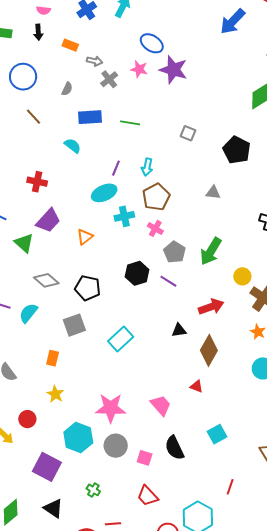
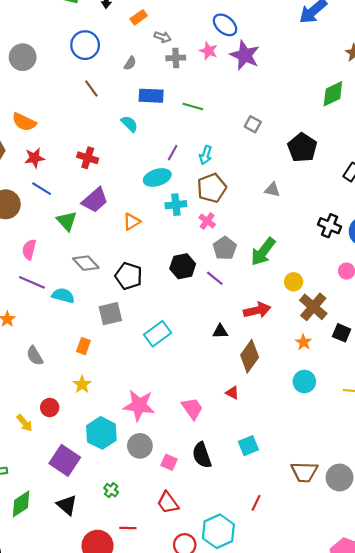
orange rectangle: (70, 45) -> (139, 17), turned -63
gray cross: (109, 79) -> (176, 58), turned 30
cyan semicircle: (28, 313) -> (63, 296), turned 60

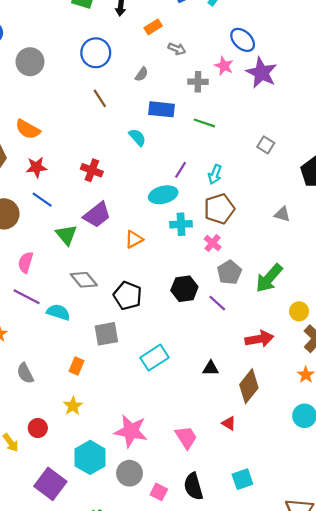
gray cross: (176, 58) -> (198, 82), moved
black triangle: (220, 331) -> (211, 368), moved

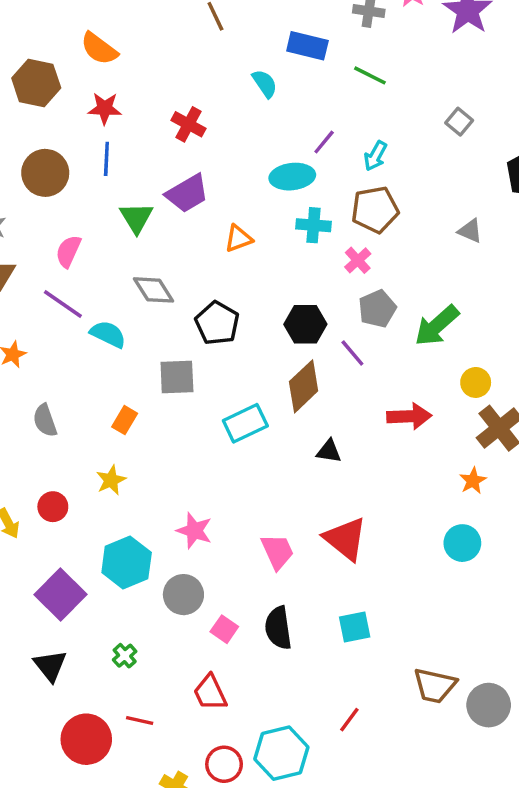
blue line: (42, 200) -> (106, 159), turned 50
brown diamond: (249, 386) -> (304, 386), moved
red triangle: (229, 423) -> (345, 539), size x2.0
pink star: (131, 431) -> (194, 531), size x0.7

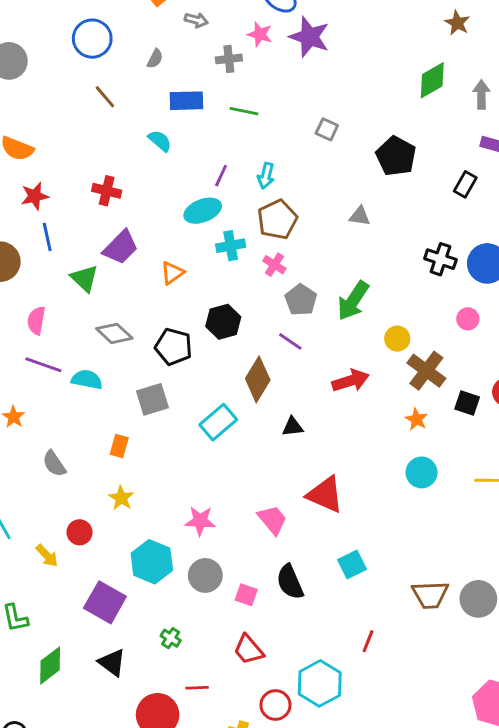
black hexagon: (305, 324) -> (223, 322), moved

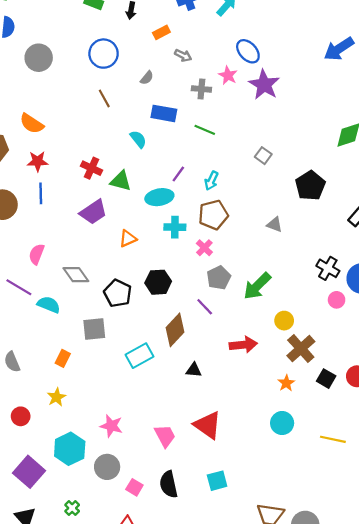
green triangle: (84, 278) -> (121, 181), moved, turned -40
pink circle: (468, 319) -> (337, 300), moved
pink semicircle: (36, 321) -> (37, 254), moved

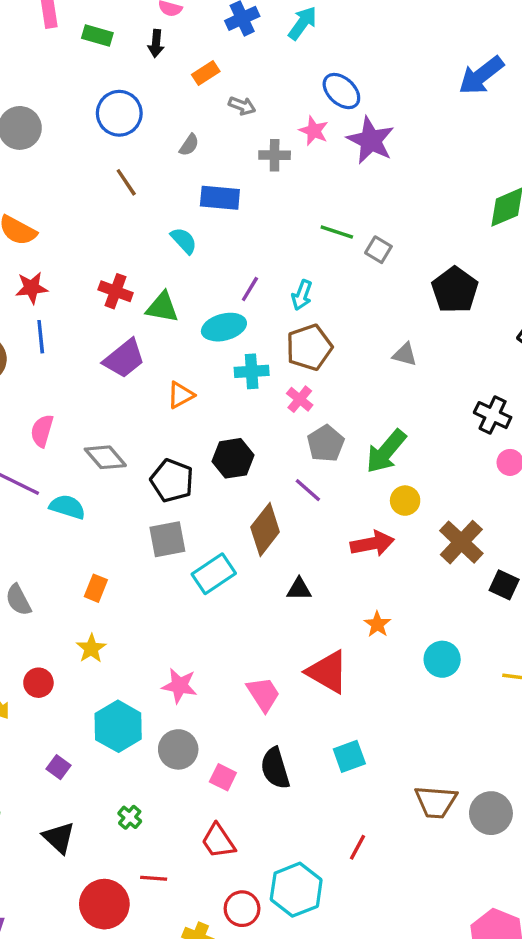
green line: (205, 130) -> (337, 232), moved
yellow circle: (284, 321) -> (405, 501), moved
gray square: (94, 329) -> (167, 539), moved
orange star: (286, 383) -> (377, 624), moved
purple square: (29, 472) -> (59, 767), size x0.5

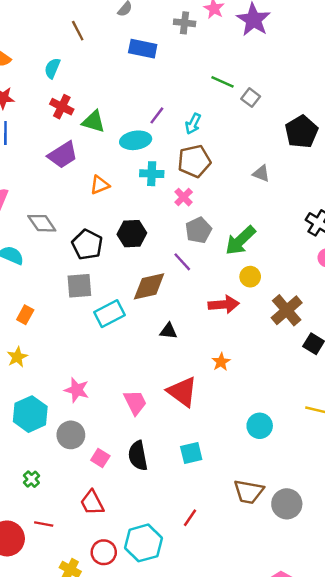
cyan semicircle: (184, 241) -> (52, 68), moved, turned -120
brown diamond: (265, 530) -> (149, 286), turned 33
cyan circle: (442, 659) -> (260, 426), moved

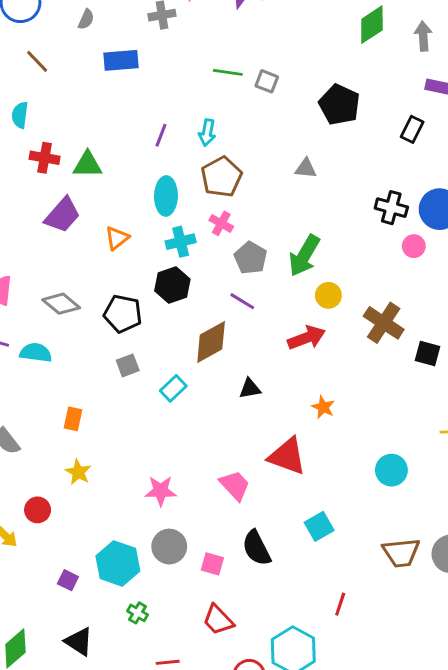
cyan ellipse: (136, 140) -> (166, 196), moved, turned -64
cyan cross: (152, 174) -> (181, 242), moved
gray square: (79, 286) -> (128, 365), size x0.7
cyan rectangle: (109, 314) -> (173, 388), size x0.7
cyan hexagon: (30, 414) -> (118, 563), moved

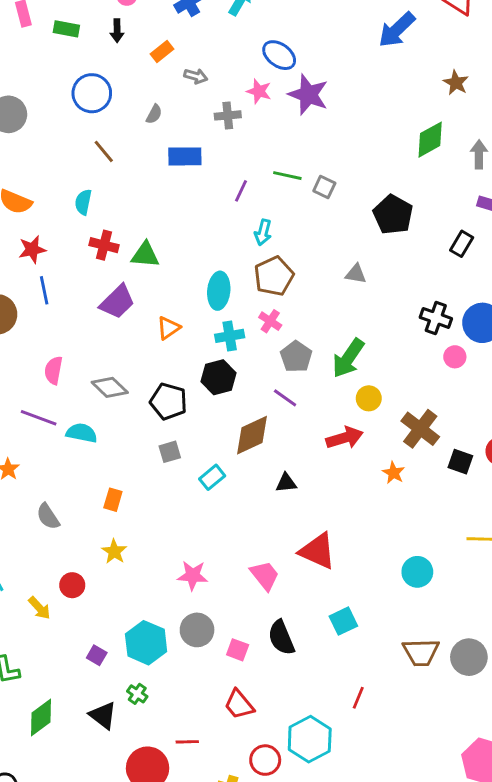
purple line: (161, 135) -> (241, 191), moved
orange star: (323, 407) -> (393, 473), moved
green cross: (138, 613) -> (137, 694), moved

